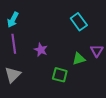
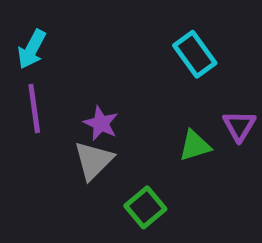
gray triangle: (13, 75) -> (93, 160), moved
green square: (60, 75) -> (145, 207), moved, turned 35

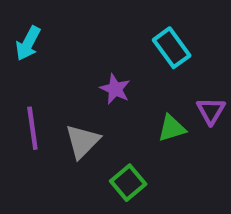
purple line: (34, 109) -> (32, 128), moved
purple star: (101, 123) -> (115, 89), moved

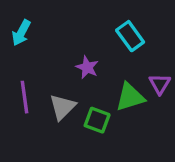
green triangle: (172, 128) -> (130, 97), size x1.4
green square: (128, 183) -> (97, 120), moved, turned -30

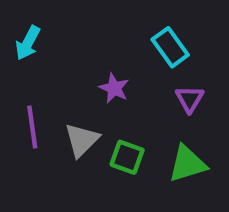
purple triangle: (160, 84) -> (190, 99), moved
green triangle: (130, 97) -> (187, 164), moved

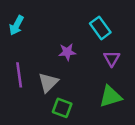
purple star: (114, 88) -> (67, 52), turned -30
green square: (127, 157) -> (62, 108), moved

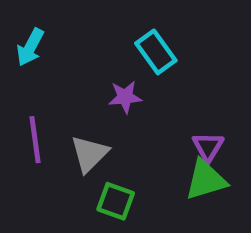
cyan rectangle: (100, 28) -> (156, 52), moved
purple triangle: (112, 58) -> (208, 147), moved

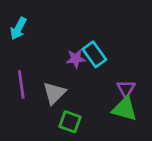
cyan rectangle: (156, 52) -> (94, 54), moved
green triangle: (206, 180) -> (124, 109), turned 32

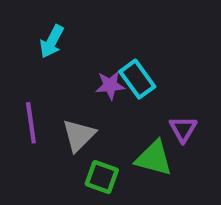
cyan arrow: (18, 29) -> (52, 42), moved
green triangle: (124, 109) -> (154, 158), moved

